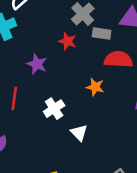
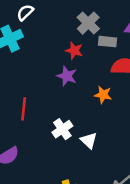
purple star: (37, 64) -> (67, 76), moved
white cross: (54, 109) -> (62, 129), moved

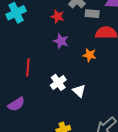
red star: (74, 51) -> (57, 16), moved

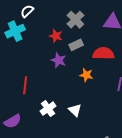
gray rectangle: (92, 14) -> (76, 45), moved, turned -32
white cross: (58, 82) -> (48, 109), moved

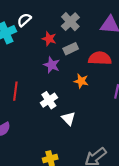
white semicircle: (27, 11) -> (24, 20), moved
white cross: (48, 109) -> (49, 100), moved

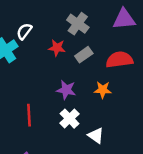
purple star: (52, 65) -> (66, 90), moved

